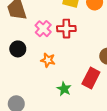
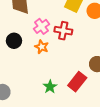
orange star: (48, 60) -> (42, 47), moved

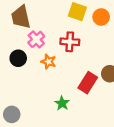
pink cross: (41, 26) -> (36, 39), moved
red rectangle: (77, 82) -> (88, 83), moved

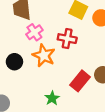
black circle: (18, 58) -> (14, 62), moved
orange star: (48, 62) -> (44, 56), size x1.5

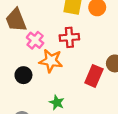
green star: (52, 98) -> (57, 103), moved

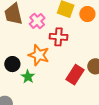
pink cross: (35, 40) -> (37, 21), moved
green star: (57, 103) -> (28, 77), moved

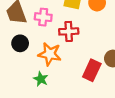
pink cross: (37, 21) -> (43, 17), turned -35
black circle: (12, 64) -> (20, 43), moved

